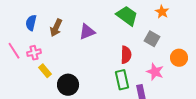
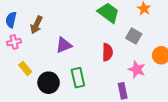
purple triangle: (87, 32) -> (64, 45), moved
pink cross: (34, 53) -> (14, 42), moved
green rectangle: (122, 80) -> (78, 78), moved

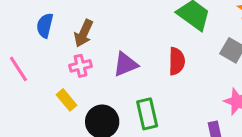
pink cross: (14, 42) -> (80, 66), moved
red semicircle: (107, 52) -> (177, 61), moved

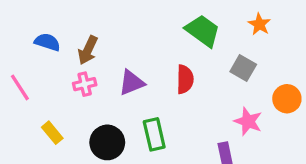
blue semicircle: (45, 26) -> (47, 42), turned 95
yellow rectangle: (67, 100) -> (52, 133), moved

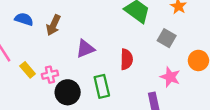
red semicircle: (185, 79) -> (127, 59), moved
pink cross: (85, 84) -> (50, 75), moved
yellow rectangle: (52, 133) -> (28, 70), moved

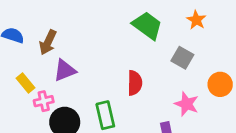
purple triangle: (85, 49) -> (65, 70), moved
yellow rectangle: (28, 70) -> (25, 83), moved

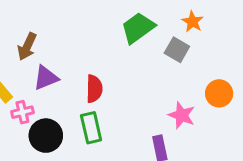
green trapezoid: (147, 26) -> (138, 28), turned -72
gray square: (182, 58) -> (177, 50), moved
red semicircle: (135, 83) -> (94, 89), moved

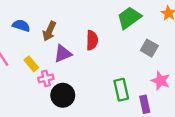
gray square: (177, 50) -> (149, 48), moved
red semicircle: (94, 89) -> (92, 40), moved
green rectangle: (91, 128) -> (121, 90), moved

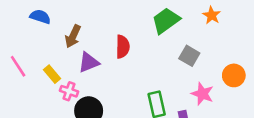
blue semicircle: (21, 26) -> (40, 17), moved
pink cross: (46, 78) -> (69, 91), turned 32

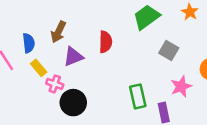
blue semicircle: (40, 17) -> (29, 43), moved, turned 66
pink star: (202, 94) -> (181, 86), turned 30

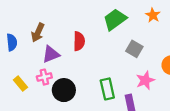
yellow rectangle: (39, 68) -> (20, 84), moved
pink cross: (55, 84) -> (44, 77), moved, turned -32
black circle: (73, 103) -> (64, 90), moved

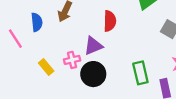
purple triangle: (51, 54) -> (93, 46), moved

